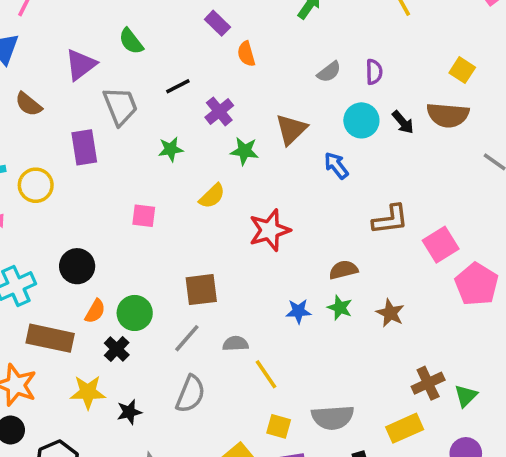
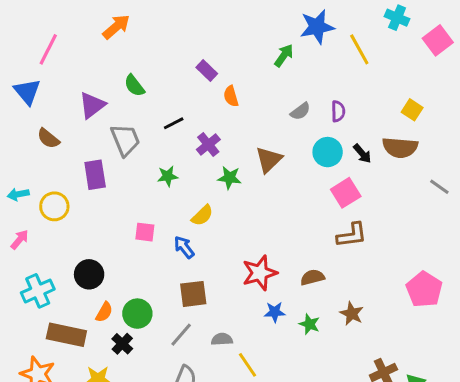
blue arrow: (336, 165) -> (184, 247), moved
red star: (270, 230) -> (260, 273), moved
pink square: (441, 245) -> (346, 193), moved
green star: (340, 308) -> (309, 324), moved

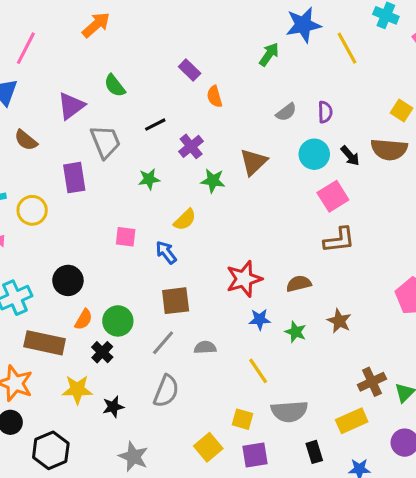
yellow line: (248, 365) -> (258, 371), moved

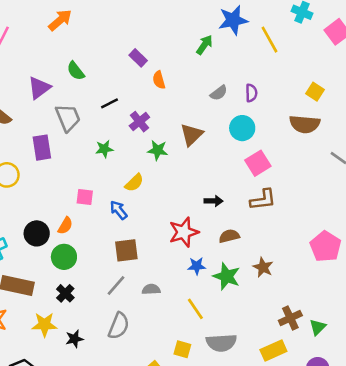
black arrow: (350, 156) -> (214, 201), moved, turned -48
orange semicircle: (84, 319) -> (65, 226), moved
green circle: (118, 321) -> (64, 257), moved
green star: (296, 332) -> (227, 276), size x1.5

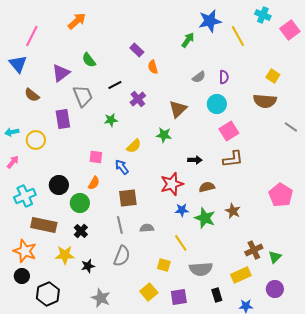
green star: (158, 150) -> (164, 135), moved
orange semicircle: (65, 226) -> (94, 183), moved
gray line: (116, 285) -> (120, 225), turned -54
yellow square: (182, 349) -> (164, 265), moved

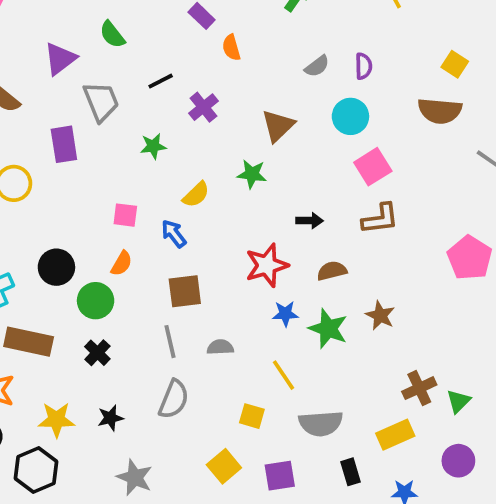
pink pentagon: (281, 195) -> (470, 258), moved
yellow star: (65, 255) -> (56, 420), moved

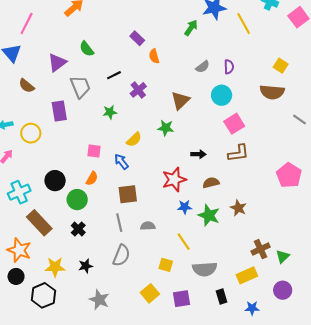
brown rectangle: (29, 342) -> (39, 223), turned 35

